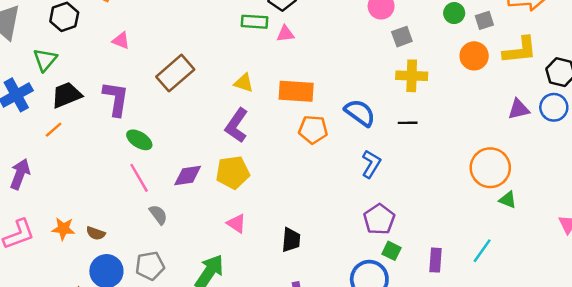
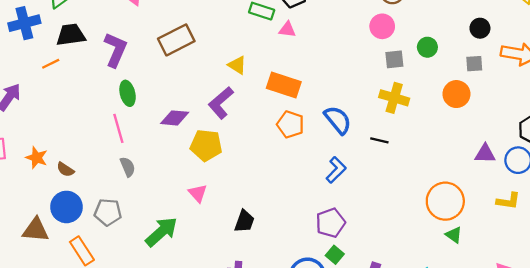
green circle: (454, 13) -> (427, 47), moved
yellow L-shape: (520, 50) -> (508, 201), moved, size x0.7
green ellipse: (139, 140) -> (128, 93), turned 30
purple diamond: (188, 175) -> (175, 118), moved

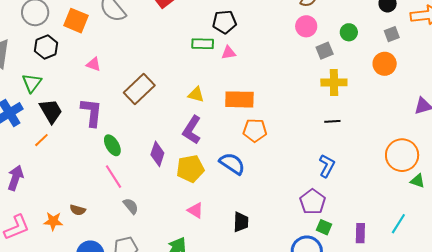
black trapezoid: (71, 35) -> (51, 111), turned 84
purple diamond: (175, 118) -> (157, 154), turned -60
blue semicircle: (338, 120) -> (232, 164), moved
brown semicircle: (65, 169) -> (78, 210), moved
blue L-shape: (336, 170) -> (327, 166), moved

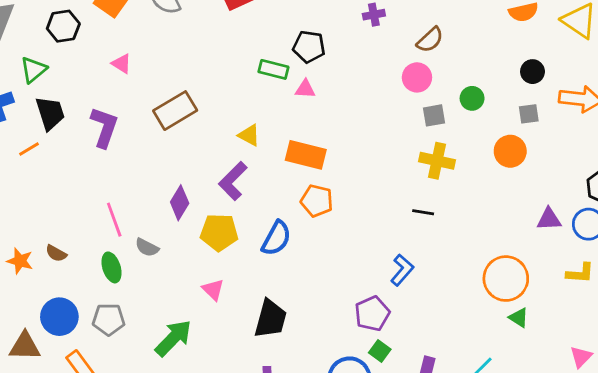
green ellipse: (112, 145) -> (112, 267), moved
blue semicircle: (232, 164) -> (276, 238), turned 72
gray semicircle: (131, 206) -> (147, 247), moved, turned 144
black trapezoid: (241, 222) -> (270, 319), size x1.4

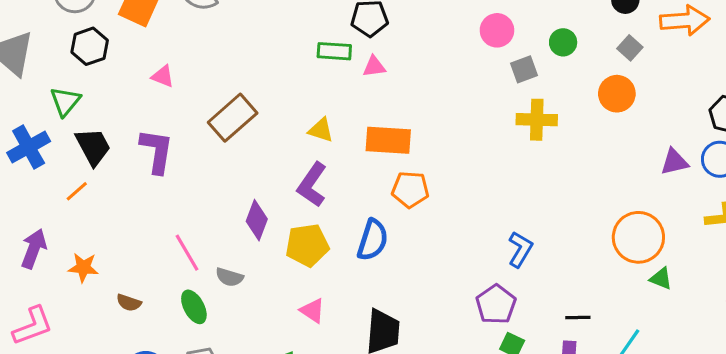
gray square: (529, 114) -> (630, 48), turned -30
black line: (423, 212) -> (578, 318), moved
orange star: (20, 261) -> (83, 268), moved

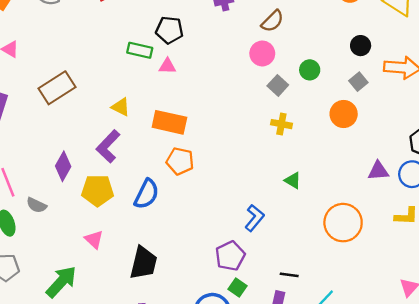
gray square: (524, 69) -> (278, 85), turned -36
yellow cross: (537, 120) -> (281, 124), size x0.7
green triangle: (661, 279) -> (293, 180), moved

